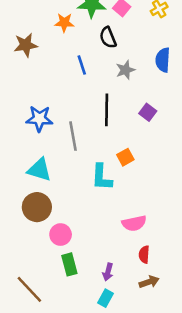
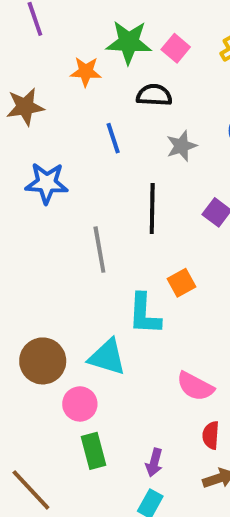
black semicircle: (108, 38) -> (154, 95), turned 115
blue star: (39, 119) -> (47, 183), moved
cyan triangle: (39, 170) -> (107, 357), moved
pink semicircle: (134, 223) -> (195, 386), turned 40

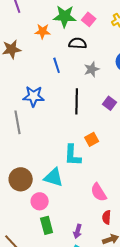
blue star: (47, 183) -> (34, 96), moved
gray line: (99, 250) -> (18, 122), moved
pink semicircle: (195, 386) -> (99, 192), turned 30

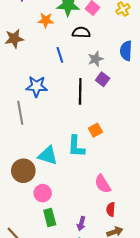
purple square: (110, 103) -> (103, 79), moved
cyan triangle: (54, 177) -> (48, 155), moved

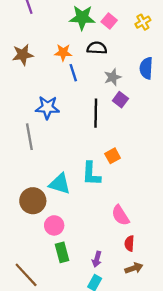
orange star: (46, 20) -> (63, 52), moved

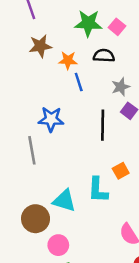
brown star: (23, 55) -> (40, 46), moved

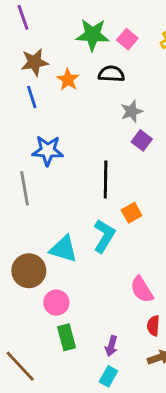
orange star: (68, 60) -> (68, 80), turned 30
blue line: (79, 82) -> (32, 97), moved
black line: (103, 125) -> (106, 180), moved
cyan L-shape: (98, 190) -> (104, 236), turned -152

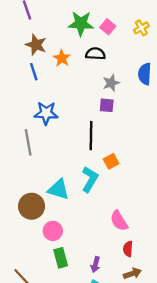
brown star: (35, 62) -> (36, 45), turned 30
purple square: (142, 140) -> (107, 105), moved, turned -32

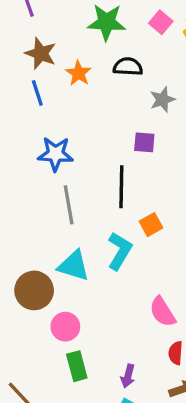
pink square: (108, 27) -> (161, 22), moved
gray star: (111, 83) -> (162, 100), moved
gray line: (28, 142) -> (69, 205), moved

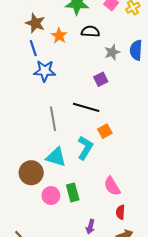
purple square: (144, 142) -> (101, 79), turned -32
blue star: (55, 154) -> (45, 71), moved
black line: (121, 187) -> (86, 107), turned -75
green rectangle: (77, 366) -> (73, 192), moved

